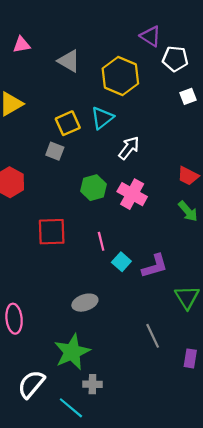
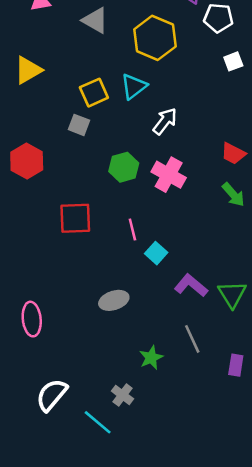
purple L-shape: (155, 266) -> (191, 285), moved, turned -124
green star: (72, 352) -> (151, 358), moved, size x0.6
gray cross: (92, 384) -> (123, 395), turned 36

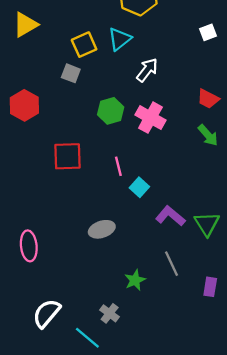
white square: (233, 61) -> (208, 32), moved

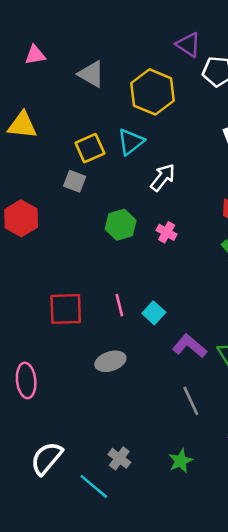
yellow triangle: (25, 25) -> (22, 125), turned 36
pink cross: (150, 118) -> (167, 232), size x0.6
red square: (67, 156) -> (66, 309), moved
pink line: (118, 166) -> (119, 305), moved
green star: (135, 280) -> (181, 461), moved

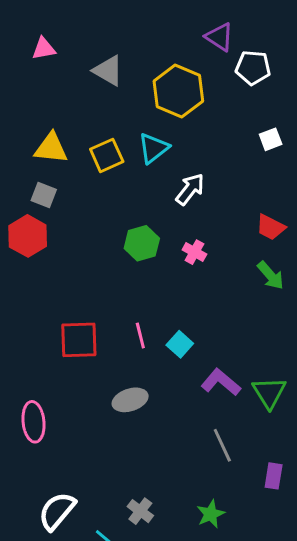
yellow triangle: (22, 125) -> (51, 148), moved
gray square: (75, 181) -> (44, 195), moved

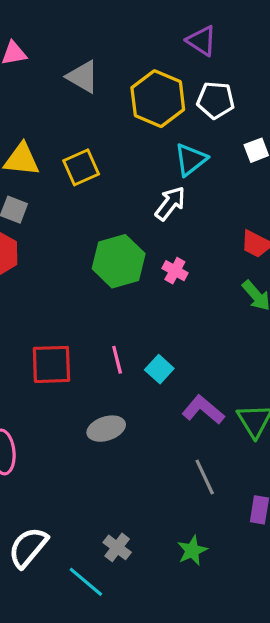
white pentagon: (253, 68) -> (216, 100), moved
cyan triangle: (154, 148) -> (191, 160), moved
green hexagon: (142, 243) -> (119, 261), size x1.4

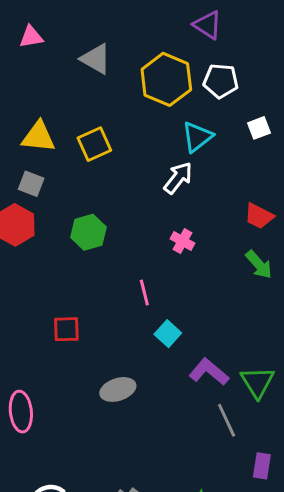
green hexagon: (119, 261) -> (88, 232), moved, size x0.7
pink line: (117, 360) -> (144, 292), moved
red square: (51, 364) -> (66, 329), size x0.7
gray line: (205, 477) -> (227, 420), moved

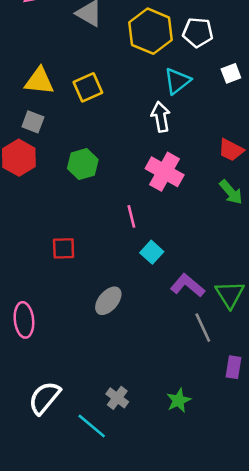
white arrow: (178, 178) -> (161, 117), turned -48
pink cross: (183, 241) -> (165, 172), size x1.8
gray ellipse: (118, 389) -> (108, 301), turned -32

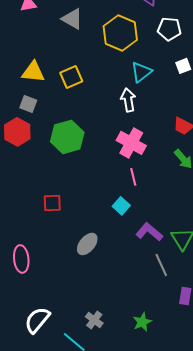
white pentagon: (198, 32) -> (169, 29), moved
green hexagon: (83, 164) -> (67, 137), size x1.4
pink line: (131, 216) -> (133, 177), moved

